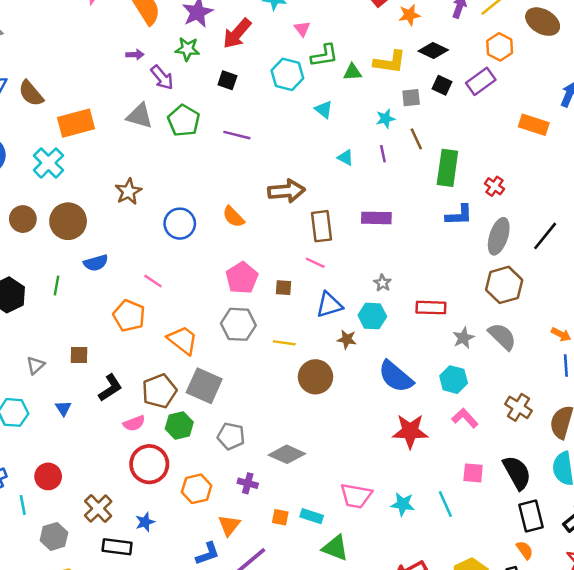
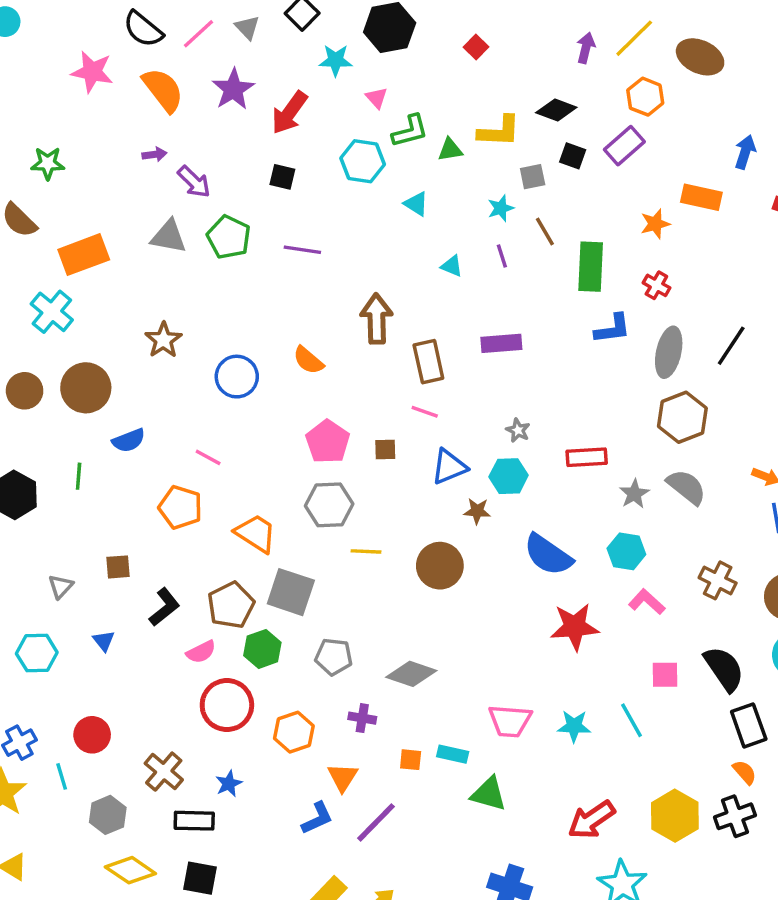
orange star: (409, 15) -> (655, 224), moved
green star: (187, 49) -> (48, 163), moved
brown arrow: (286, 191) -> (376, 319), turned -81
yellow line: (284, 343) -> (366, 551), moved

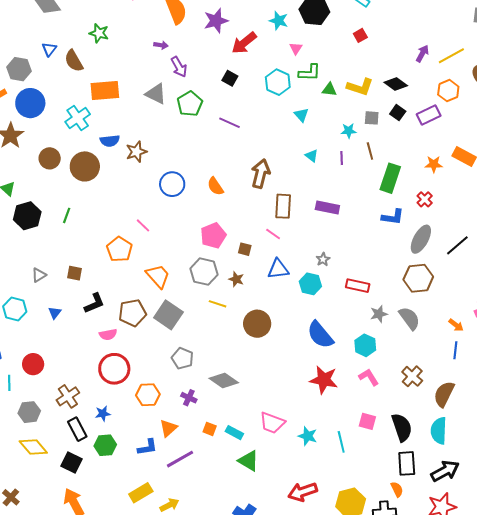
blue semicircle: (129, 440) -> (110, 141), moved
brown star: (477, 511) -> (236, 279), moved
green hexagon: (262, 649) -> (105, 445), moved
black rectangle: (194, 821) -> (77, 429), turned 45

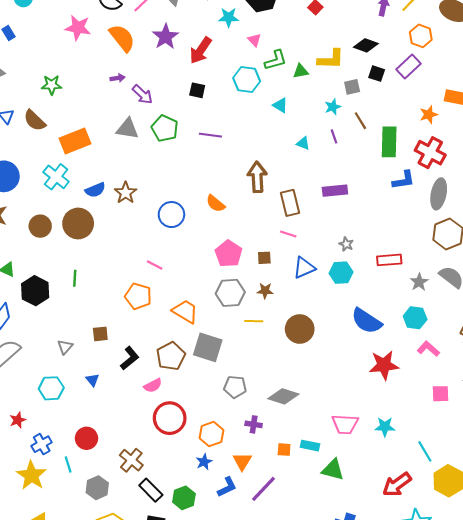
red cross: (425, 199) -> (430, 153), size x1.8
blue star: (103, 414) -> (204, 462), moved
cyan line: (341, 442) -> (425, 451), moved

